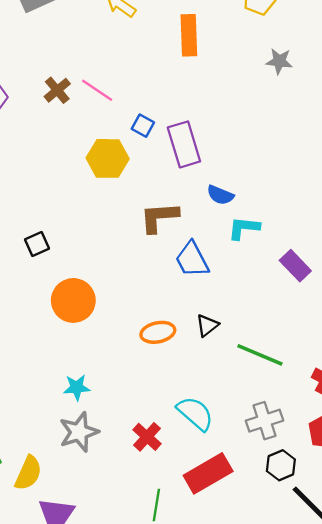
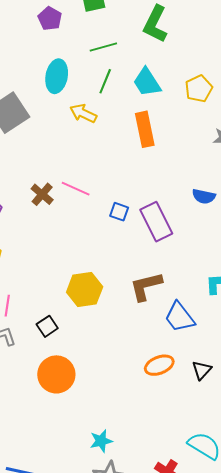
yellow hexagon: (108, 158) -> (85, 290), moved
blue semicircle: (220, 195) -> (204, 196), moved
orange circle: (73, 300) -> (56, 374), moved
orange ellipse: (158, 332) -> (159, 365), moved

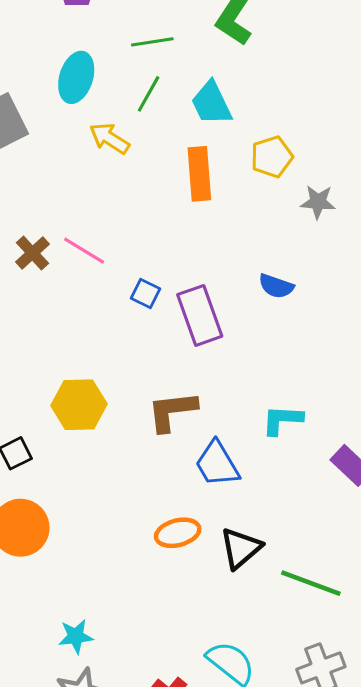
yellow pentagon: (199, 89) -> (272, 157), moved
black triangle: (202, 370) -> (241, 548), size x1.4

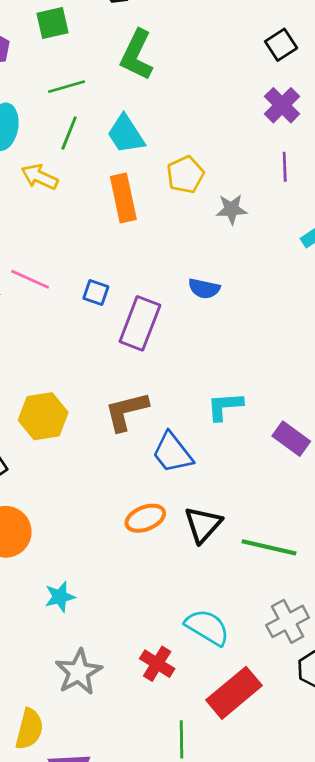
blue square: (145, 294) -> (96, 292), moved
purple rectangle: (200, 315) -> (140, 323), turned 48
cyan star: (76, 636) -> (60, 597), moved

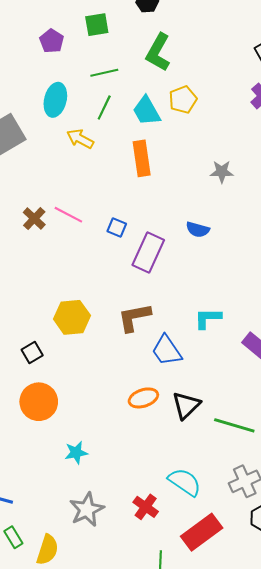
yellow pentagon: (185, 175) -> (183, 100), moved

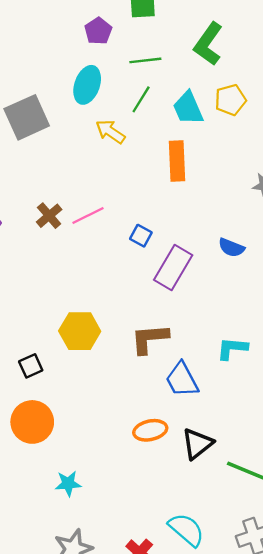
purple pentagon: (52, 41) -> (98, 31), moved
pink line: (68, 215) -> (88, 215), turned -60

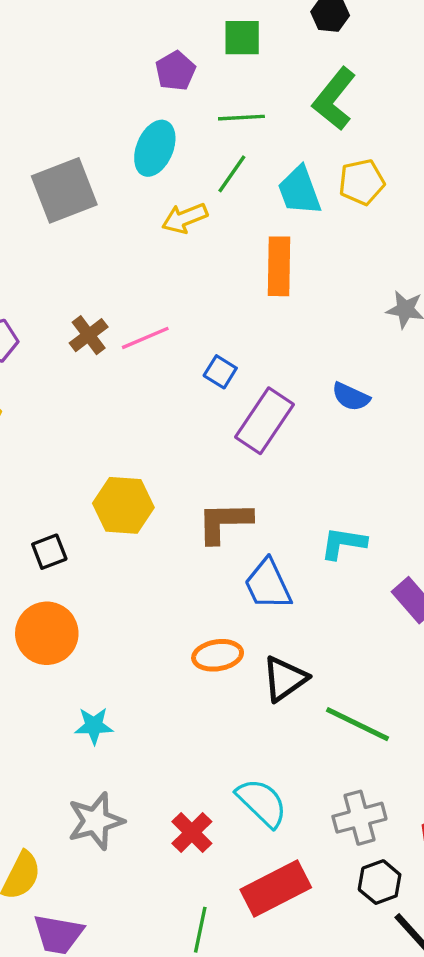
yellow arrow: (110, 132) -> (185, 218), turned -60

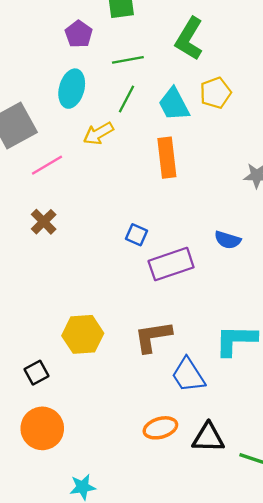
pink line: (145, 338) -> (47, 165), moved
purple rectangle: (264, 421) -> (171, 264), turned 45
cyan L-shape: (343, 543) -> (236, 340), size x1.4
black triangle: (285, 679) -> (208, 438), turned 44

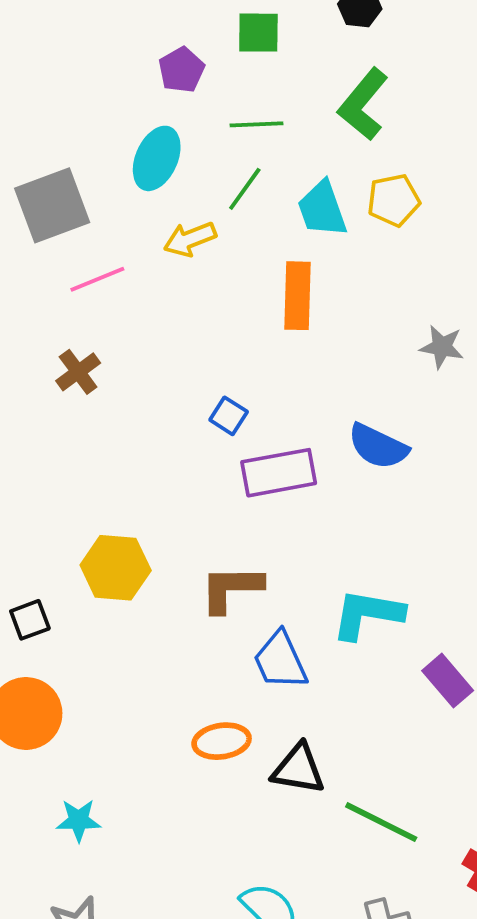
blue semicircle: (228, 240) -> (378, 446), size x1.4

